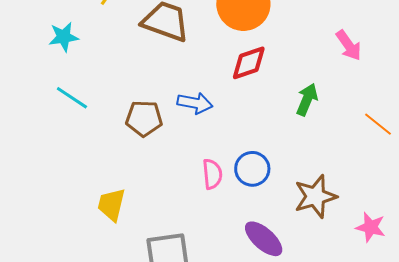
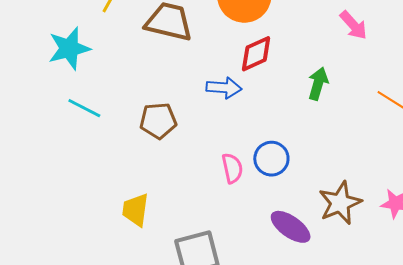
cyan star: (64, 37) -> (69, 48), size x1.4
blue arrow: (195, 103) -> (224, 88), moved
brown star: (315, 197) -> (340, 203), moved

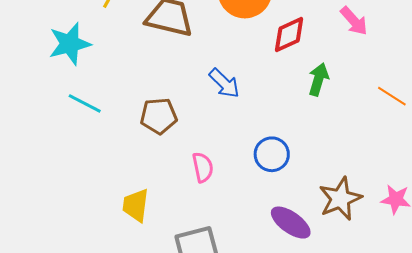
red diamond: (256, 54) -> (289, 34), moved
blue arrow: (224, 88) -> (224, 83), turned 40
pink semicircle: (232, 168) -> (203, 167), moved

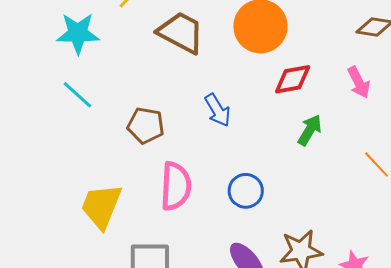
pink semicircle: (203, 167) -> (176, 186), size x1.6
yellow trapezoid: (136, 205) -> (101, 206), size x1.4

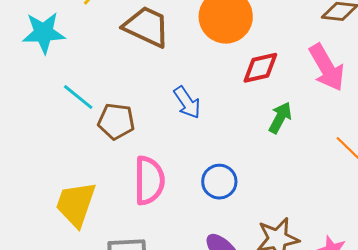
pink arrow: (359, 82) -> (327, 68), size x1.5
cyan line: (77, 95) -> (78, 97), moved

